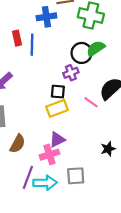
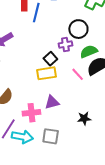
green semicircle: (96, 49) -> (89, 52), moved
black square: (58, 92) -> (50, 59), turned 32
purple triangle: (57, 139) -> (52, 102), moved

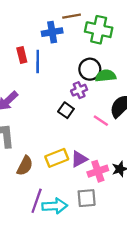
green semicircle: (89, 52) -> (106, 76), moved, turned 30
yellow rectangle: (47, 73) -> (57, 158), moved
pink cross: (31, 113) -> (98, 171), moved

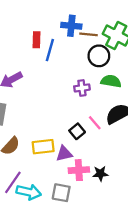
brown line: (72, 16) -> (88, 34), moved
black circle: (90, 69) -> (99, 56), moved
black square: (66, 110) -> (77, 131), moved

